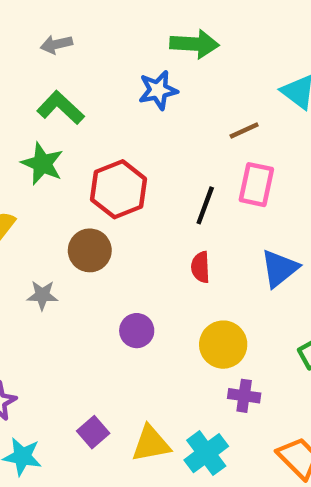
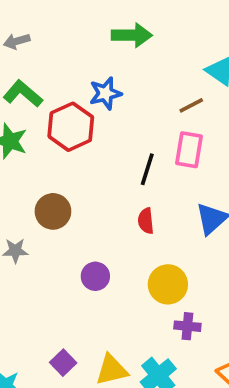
blue star: (158, 90) -> (105, 93), moved
brown line: (244, 131) -> (191, 105), moved
red hexagon: (119, 189) -> (71, 127), moved

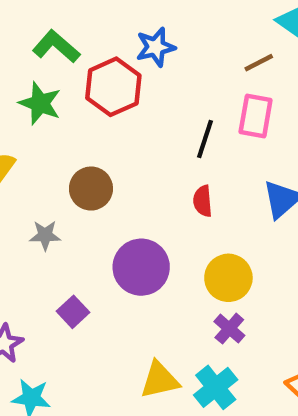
purple circle: (95, 276) -> (141, 267), size x1.6
purple cross: (187, 326) -> (229, 329), moved, turned 35
purple square: (63, 363) -> (73, 312), moved

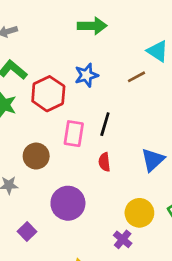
blue star: (156, 47) -> (86, 75), moved
pink rectangle: (256, 116) -> (74, 134), moved
yellow circle: (228, 278) -> (139, 213), moved

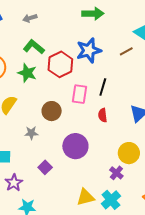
blue star: (86, 75) -> (89, 50), size x1.4

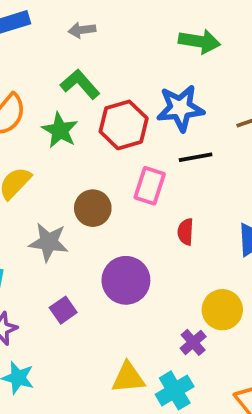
black line: (103, 87) -> (196, 157), moved, turned 54
gray star: (31, 133) -> (49, 242), size x1.5

